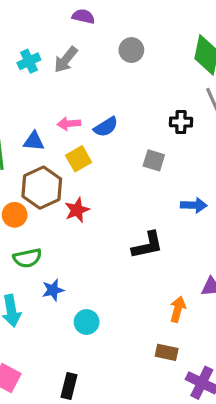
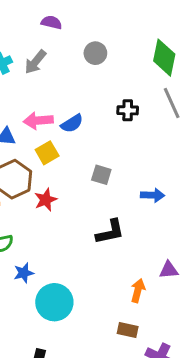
black cross: (181, 122) -> (128, 110), moved
pink arrow: (69, 124) -> (38, 121), size x1.4
gray square: (154, 160) -> (101, 175), moved
cyan circle: (87, 322) -> (54, 302), size x1.6

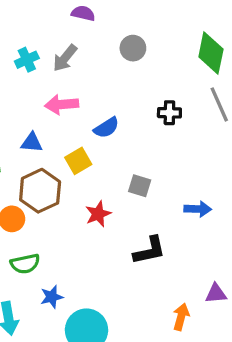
pink arrow: (38, 121) -> (62, 104), moved
red star: (46, 200) -> (98, 214), moved

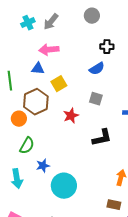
black cross: (169, 113) -> (107, 47), moved
blue semicircle: (106, 128) -> (97, 69), moved
blue triangle: (32, 143) -> (38, 69), moved
green semicircle: (25, 264) -> (27, 146), turned -48

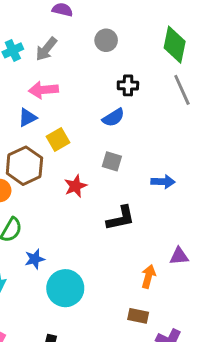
blue triangle: (38, 69) -> (27, 118), turned -32

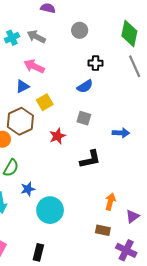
gray arrow: (46, 49) -> (36, 37), turned 78
pink arrow: (43, 90) -> (34, 66), turned 30
purple triangle: (179, 256) -> (133, 216), moved, turned -32

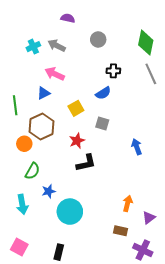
yellow square: (45, 102) -> (76, 108), moved
blue arrow: (121, 133) -> (137, 147), moved, turned -112
black L-shape: (90, 159) -> (86, 163), moved

